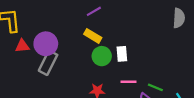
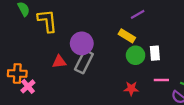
purple line: (94, 11) -> (138, 14), moved
red triangle: (22, 46) -> (59, 62), moved

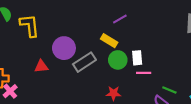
gray rectangle: (84, 62) -> (84, 62), moved, turned 30
pink line: (161, 80) -> (144, 73), moved

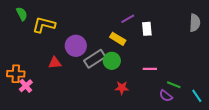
yellow L-shape: (30, 26) -> (44, 25), turned -70
white rectangle: (137, 58) -> (147, 29), moved
green circle: (118, 60) -> (112, 61), moved

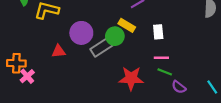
white rectangle: (147, 29) -> (158, 32), moved
green circle: (112, 61) -> (115, 36), moved
green line: (174, 85) -> (165, 72), moved
red star: (122, 88) -> (131, 78), size x1.6

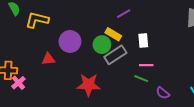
gray rectangle: (102, 47) -> (115, 55), moved
green line: (165, 72) -> (141, 79), moved
red star: (131, 78) -> (89, 85), moved

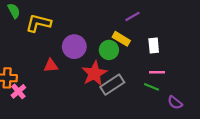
gray rectangle: (115, 55) -> (112, 85), moved
red star: (89, 85) -> (94, 73), moved, turned -30

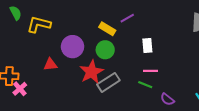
yellow rectangle: (121, 39) -> (107, 29), moved

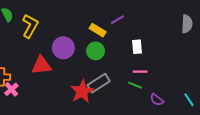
yellow L-shape: (39, 24) -> (30, 26), turned 105
red triangle: (50, 65) -> (42, 65), size x1.5
red star: (91, 72) -> (82, 91), moved

